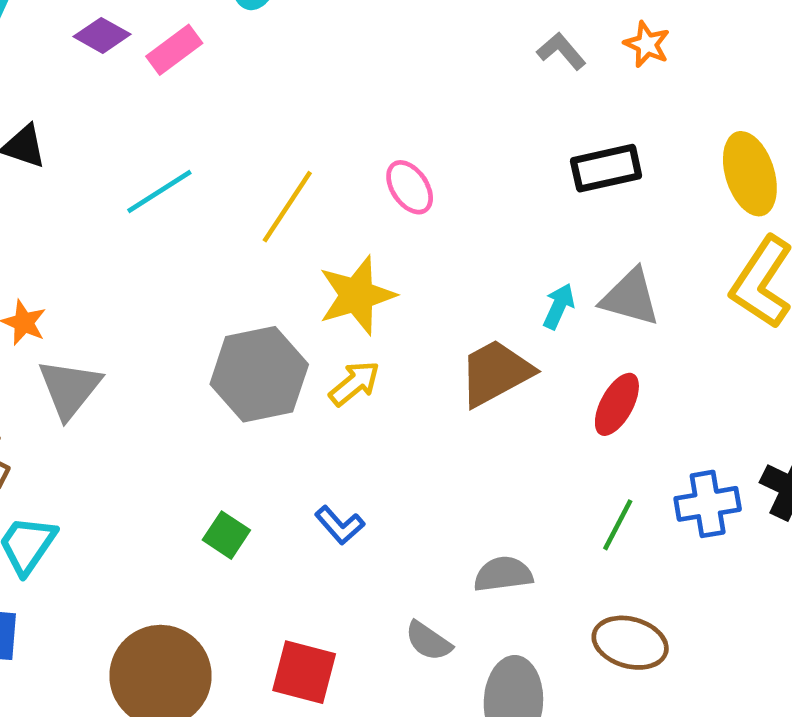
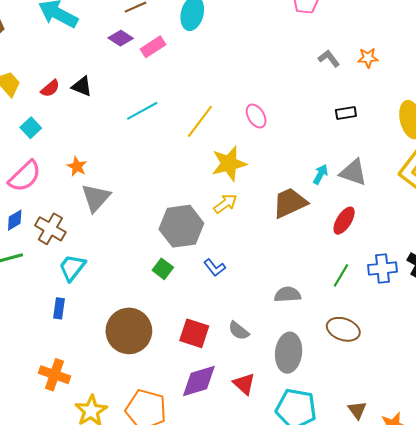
orange star: (647, 44) -> (368, 58), turned -30
black rectangle: (606, 168) -> (346, 113), size x0.7
gray hexagon: (259, 374) -> (181, 226), moved
gray semicircle: (428, 641) -> (239, 331), moved

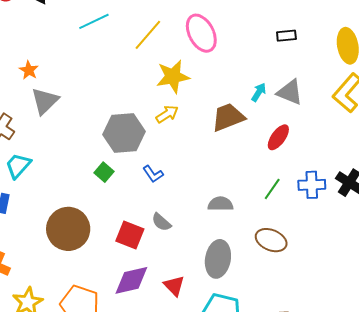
pink ellipse: (256, 116) -> (201, 33), size x1.6
gray semicircle: (239, 331) -> (161, 222), moved

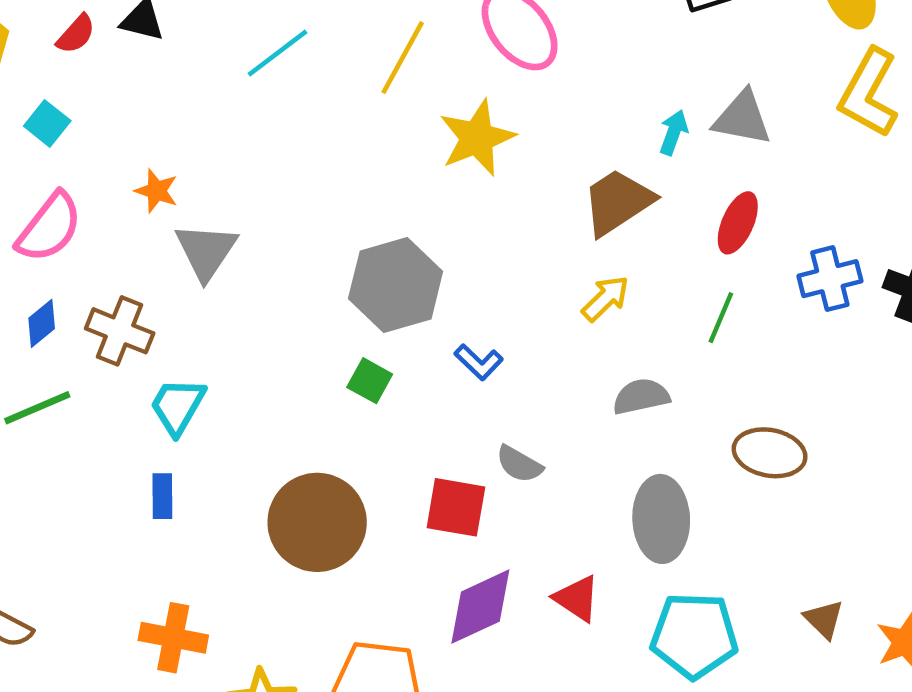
yellow arrow: (167, 114) -> (605, 298), moved
blue cross: (312, 185) -> (830, 279), moved
green line: (272, 189) -> (721, 318), moved

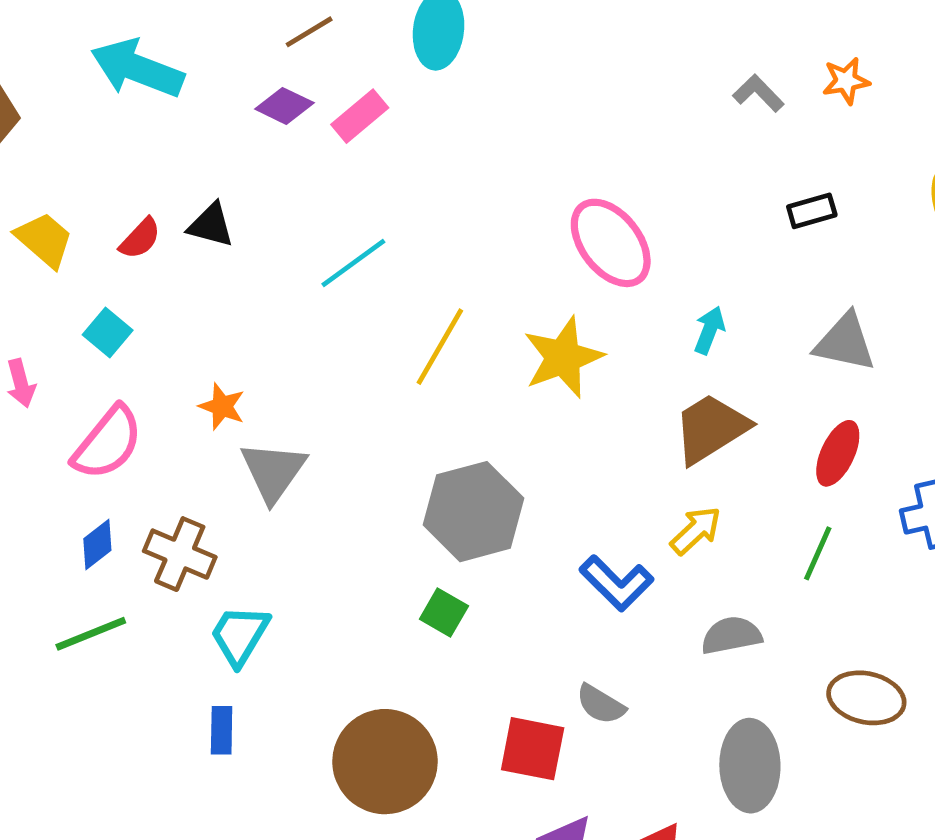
yellow line: (403, 58) -> (440, 347), moved
cyan arrow: (674, 132) -> (709, 330), moved
blue L-shape: (479, 362) -> (616, 583), moved, size x1.4

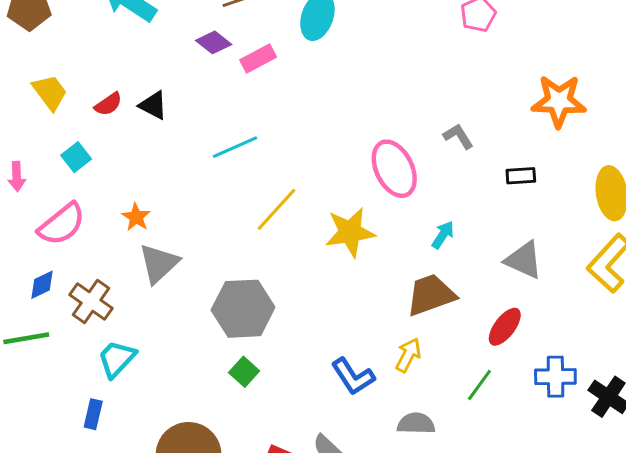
orange star: (846, 81) -> (559, 101), size x1.8
gray L-shape: (758, 93) -> (458, 136), moved
gray hexagon: (473, 512) -> (243, 309), moved
yellow arrow: (696, 530) -> (408, 355), turned -32

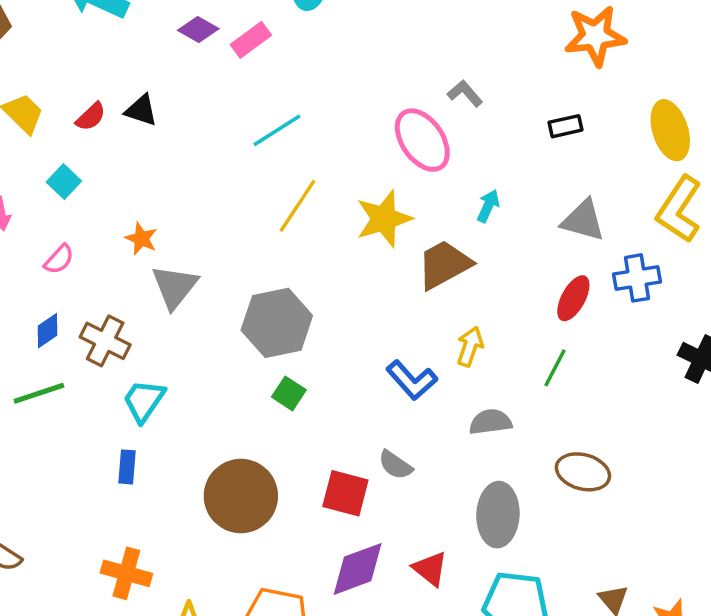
gray L-shape: (458, 136) -> (465, 93), moved
cyan line: (235, 147) -> (277, 130), moved
pink semicircle: (62, 224) -> (59, 259), size x0.6
brown trapezoid: (431, 295) -> (444, 264), moved
blue cross: (555, 377) -> (637, 278), moved

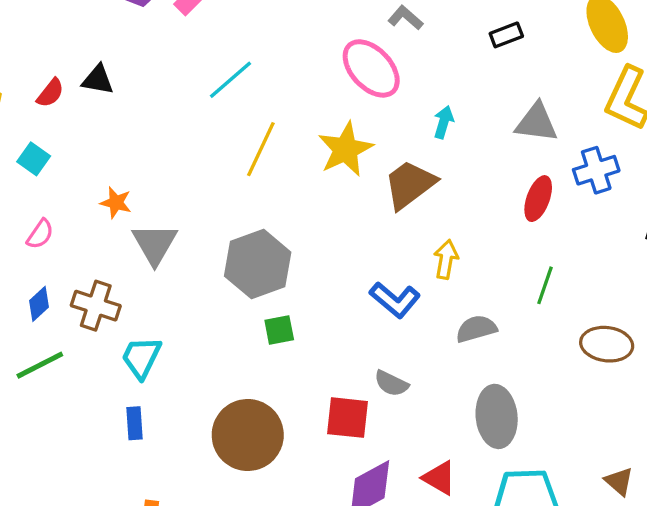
green line: (555, 368) -> (545, 285), moved
green square: (289, 393) -> (279, 330), turned -36
brown ellipse: (583, 472) -> (607, 344), moved

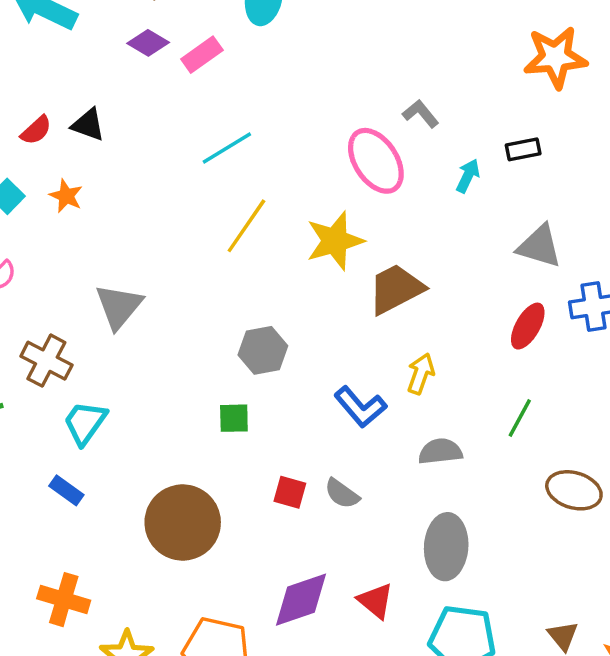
cyan arrow: (444, 122) -> (468, 176), moved
orange star: (116, 203) -> (66, 196), moved
gray hexagon: (258, 264) -> (263, 350), moved, size x0.7
red square: (347, 418) -> (290, 492), moved, size x0.7
blue rectangle: (135, 423) -> (66, 490), turned -60

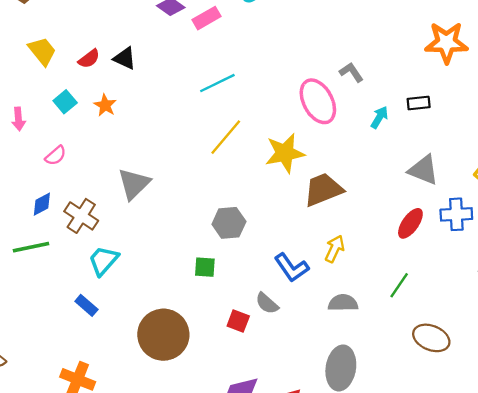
gray semicircle: (342, 494) -> (267, 303), moved

